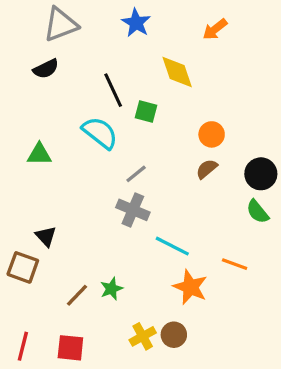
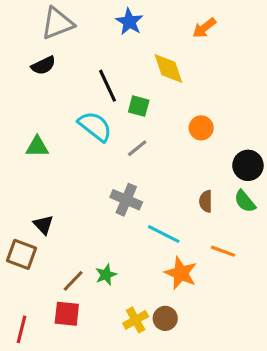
brown semicircle: (207, 169) -> (206, 201), moved, turned -50
gray line: (136, 174) -> (137, 148), moved
red square: (70, 348) -> (67, 314), moved

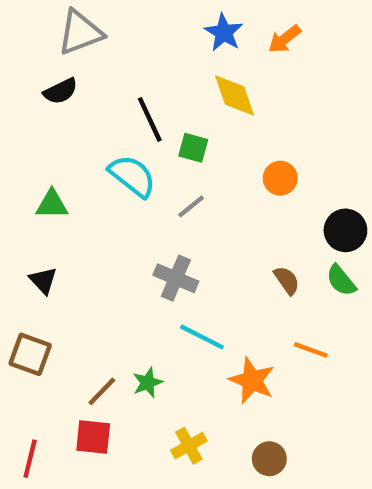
blue star: (129, 22) -> (224, 32), moved
brown semicircle: (206, 201) -> (287, 280), turned 145
black triangle: (43, 225) -> (43, 280), moved
cyan line: (164, 234) -> (202, 337), moved
brown circle: (165, 318) -> (269, 459), moved

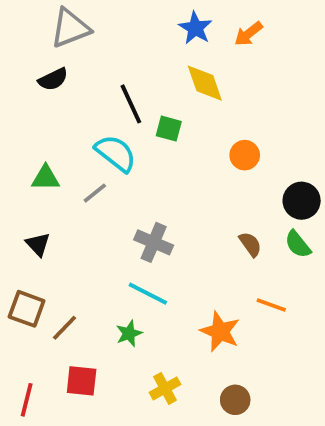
gray line: (191, 206) -> (95, 193), moved
cyan line: (202, 337) -> (148, 294), moved
brown line: (102, 391) -> (64, 328), moved

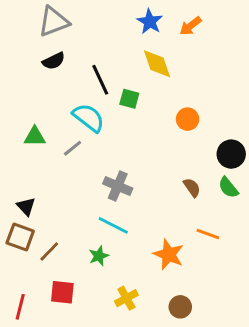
black semicircle: (53, 79) -> (54, 61), moved
black triangle: (38, 244) -> (26, 206), moved

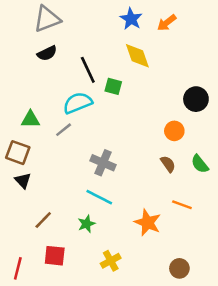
cyan semicircle: (89, 118) -> (78, 103), turned -60
orange circle: (188, 119) -> (174, 131), moved
black circle: (231, 154) -> (196, 99), moved
brown square: (20, 237) -> (18, 153), moved
brown circle: (180, 307) -> (179, 268), moved

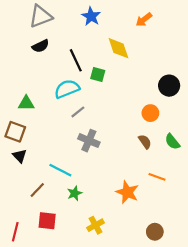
blue star: (131, 19) -> (91, 16), moved
gray line: (64, 130) -> (78, 112), moved
cyan line: (99, 197) -> (60, 170), moved

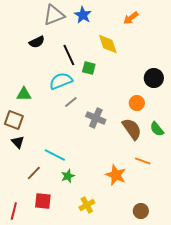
gray triangle: (41, 16) -> (54, 15), moved
gray cross: (89, 141) -> (96, 118), moved
brown semicircle: (145, 142) -> (132, 129), size x1.6

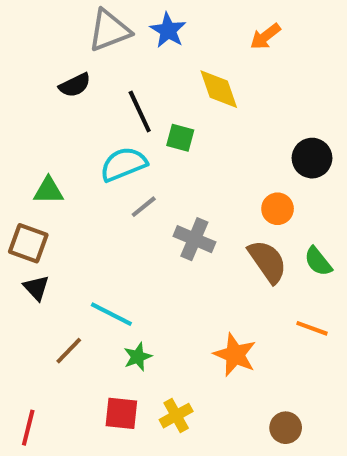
orange line: (143, 161) -> (312, 328), moved
red square: (43, 201) -> (121, 413), moved

